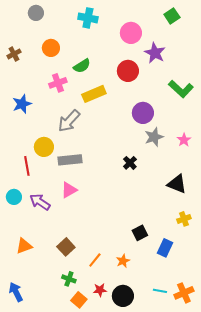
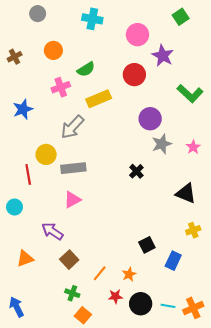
purple arrow: (40, 202) -> (52, 231), moved
red star: (100, 290) -> (115, 296), moved
black circle: (123, 296) -> (141, 304), moved

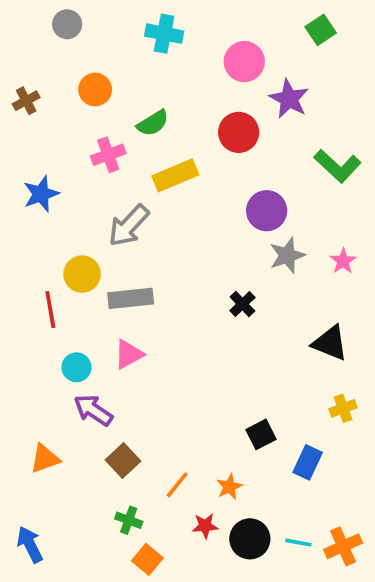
cyan circle: (15, 207) -> (76, 367), moved

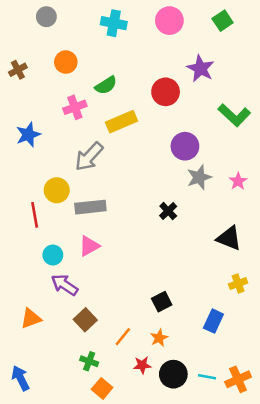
pink circle: (244, 62) -> (169, 21), moved
black square: (261, 434) -> (162, 302), moved

